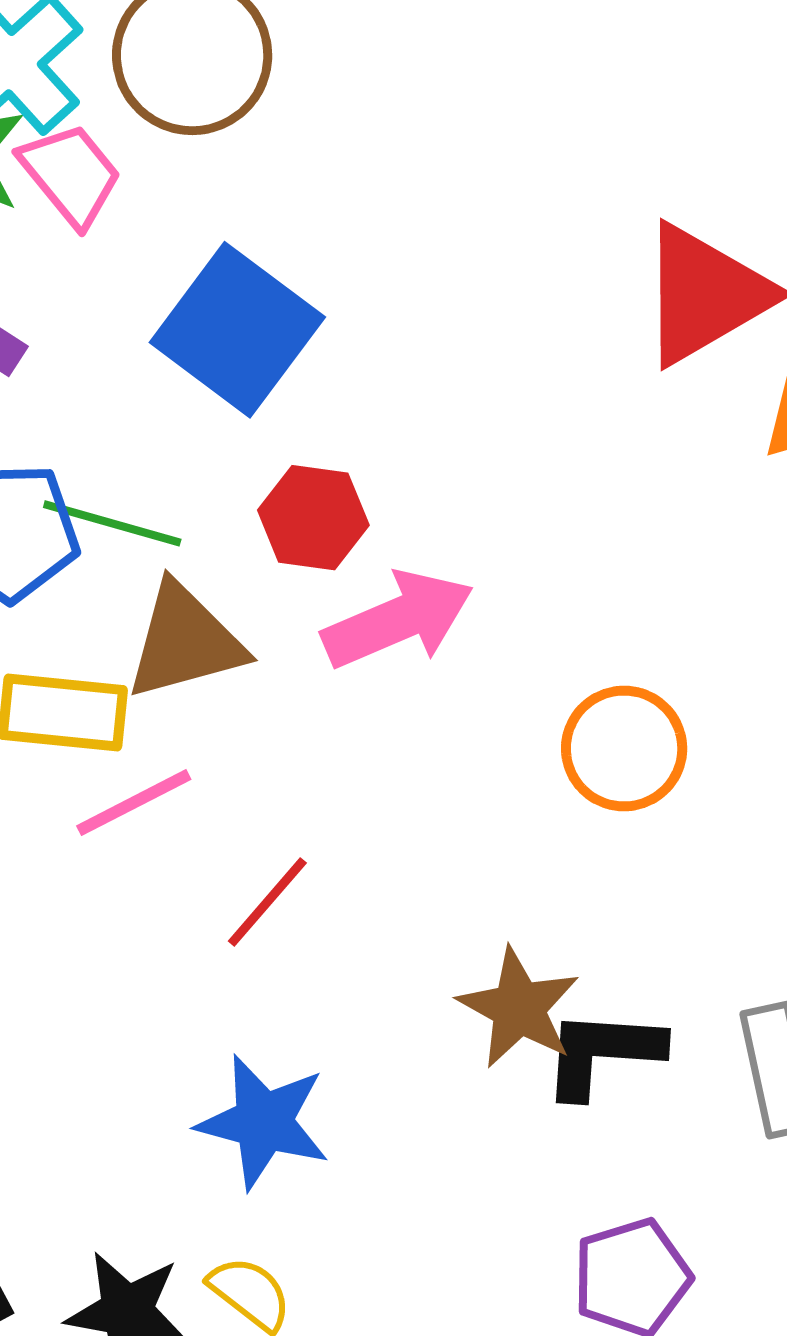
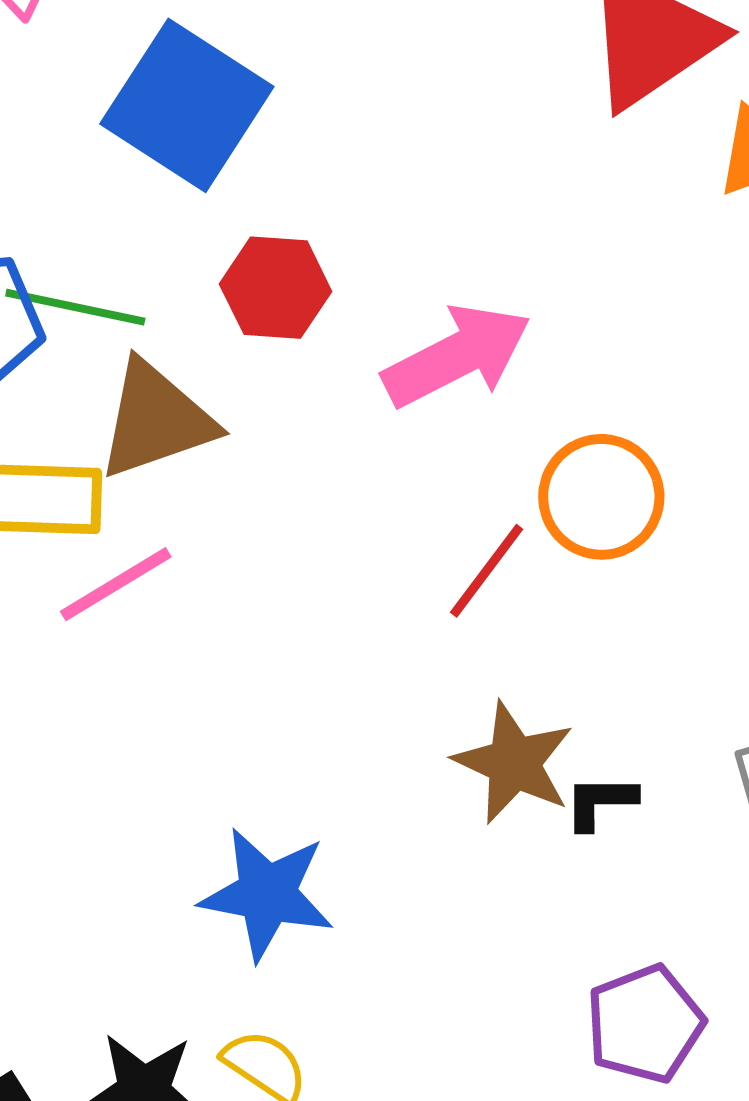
pink arrow: (398, 620) -> (457, 356), moved
red line: (267, 902) -> (487, 571), moved
black L-shape: (602, 1053) -> (600, 802), size x0.6

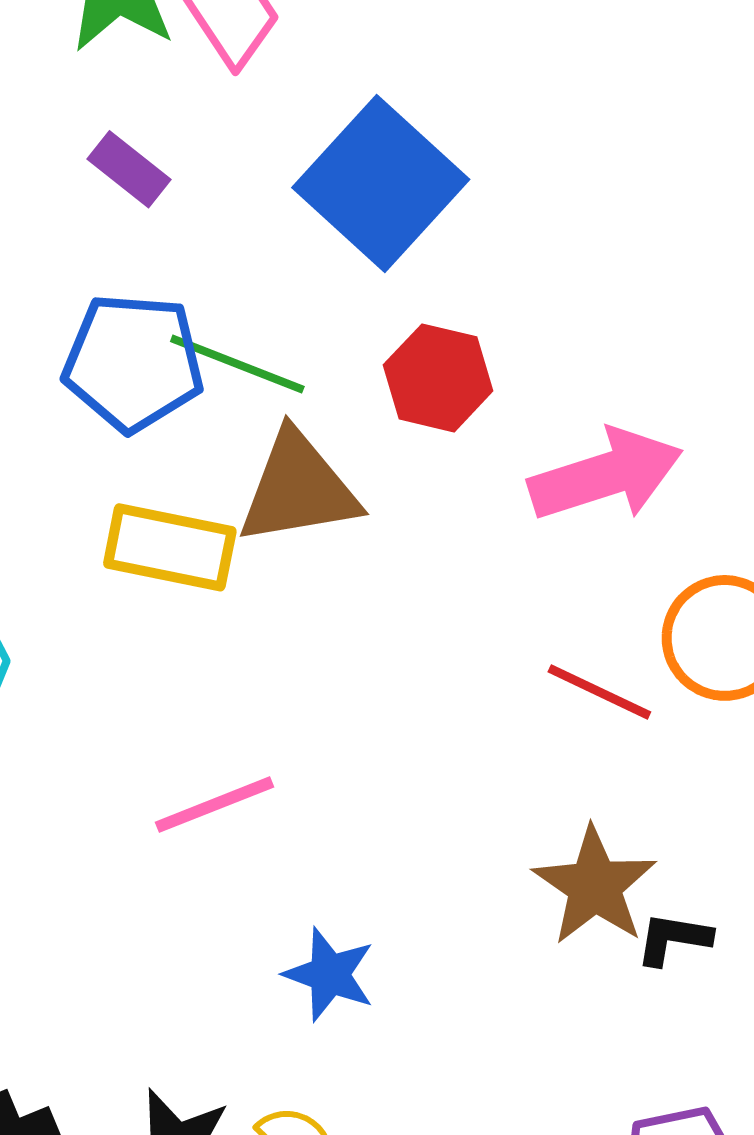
red line: (487, 571) -> (599, 692), turned 69
pink line: (116, 584) -> (215, 805), moved
blue star: (267, 894) -> (329, 974), size x0.7

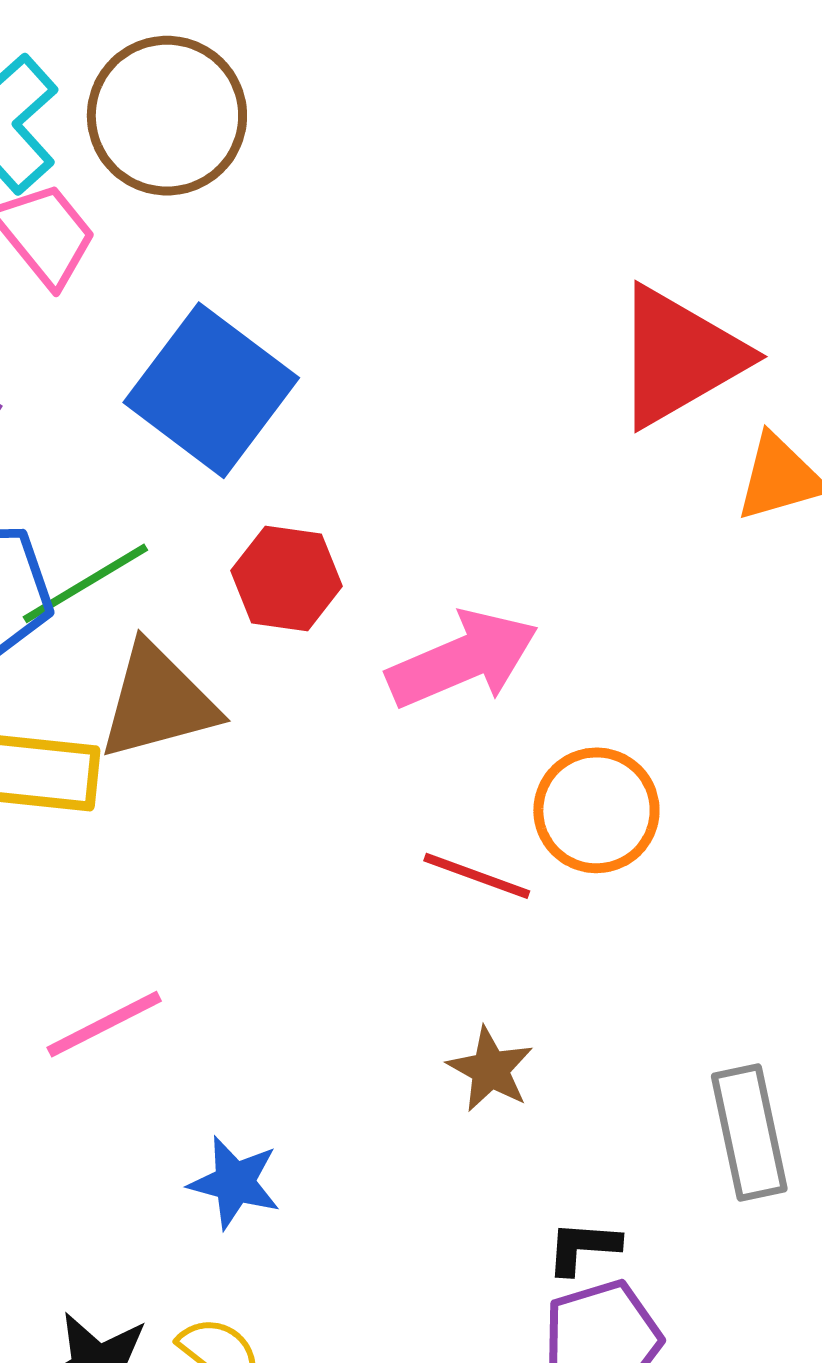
green line: (237, 364) -> (85, 583), turned -47
brown star: (595, 886) -> (490, 1069), size x0.7
black L-shape: (673, 939) -> (583, 1247), moved

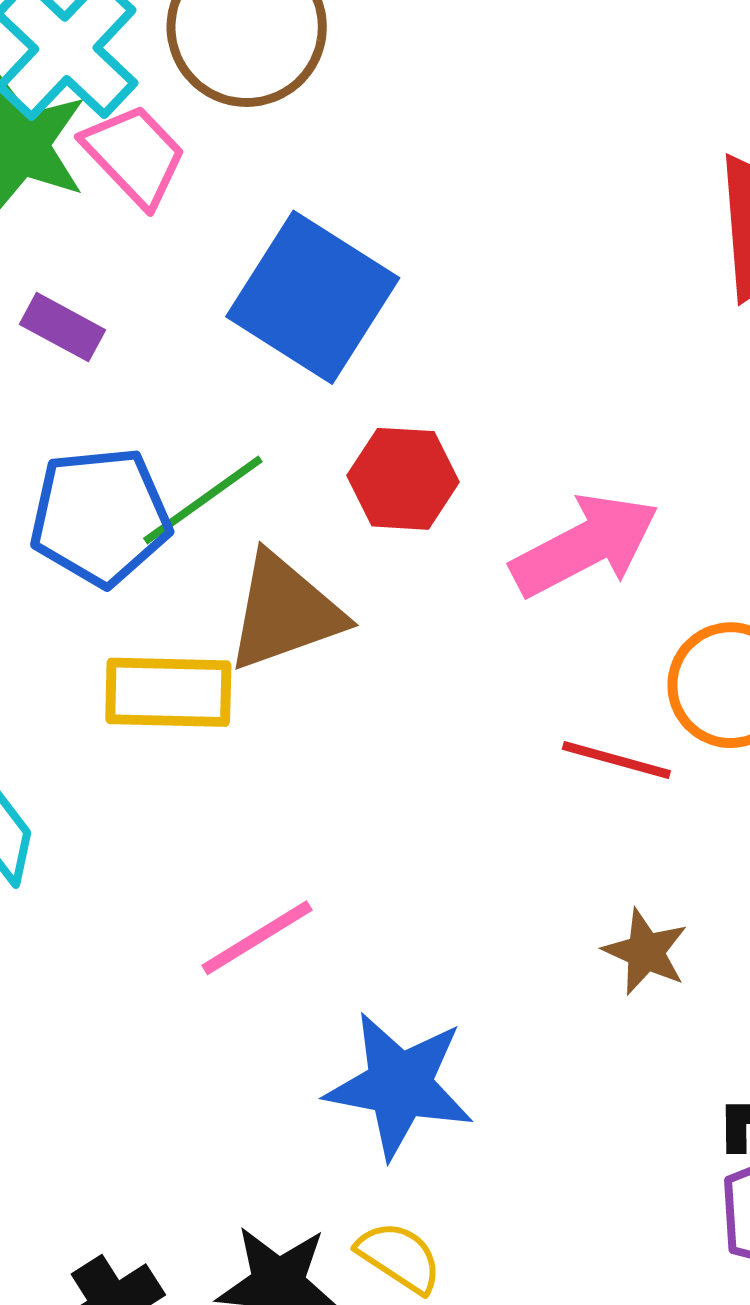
blue star: (235, 1183) -> (400, 1085), size x1.6

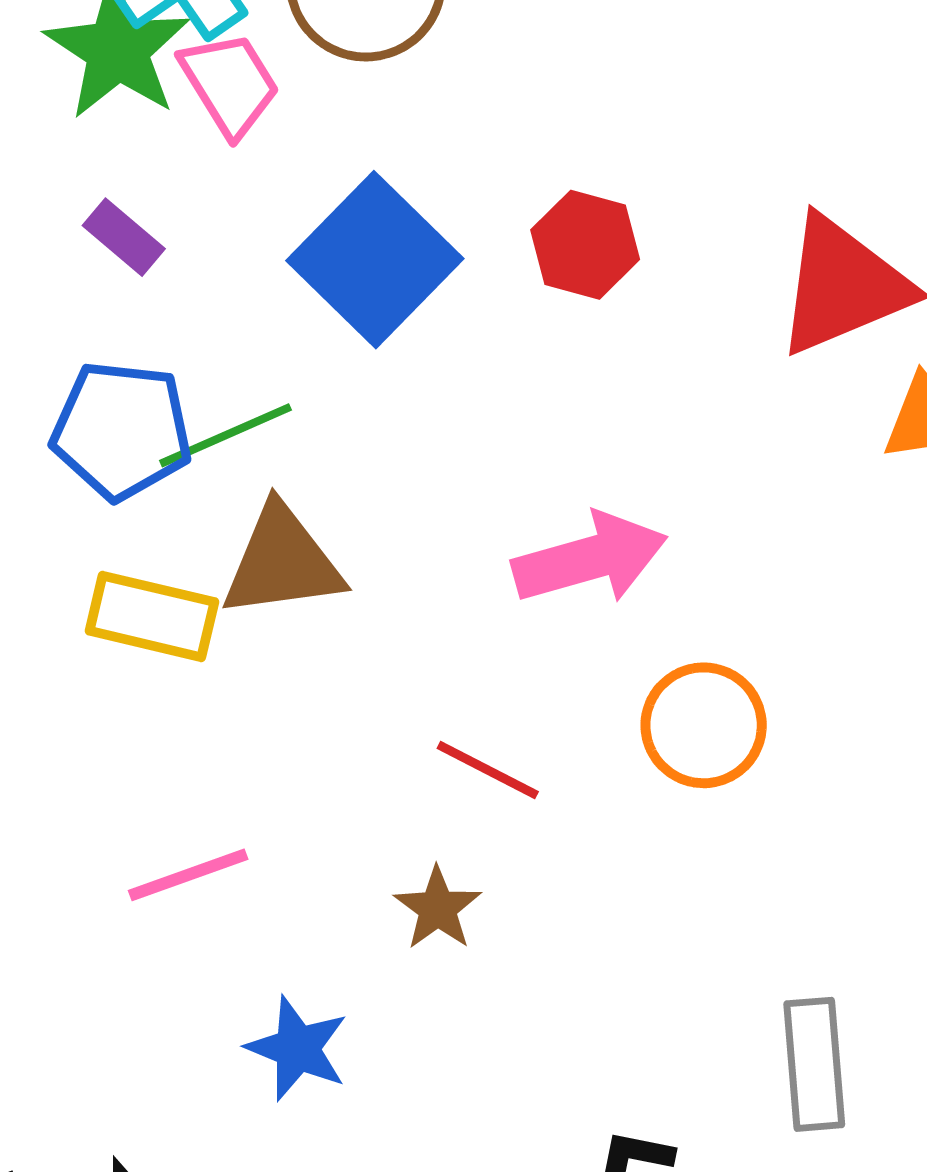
red hexagon: (403, 479) -> (585, 245), moved
red line: (616, 760) -> (488, 770), moved
brown star: (645, 952) -> (438, 908), moved
blue star: (400, 1085) -> (297, 1048), size x0.7

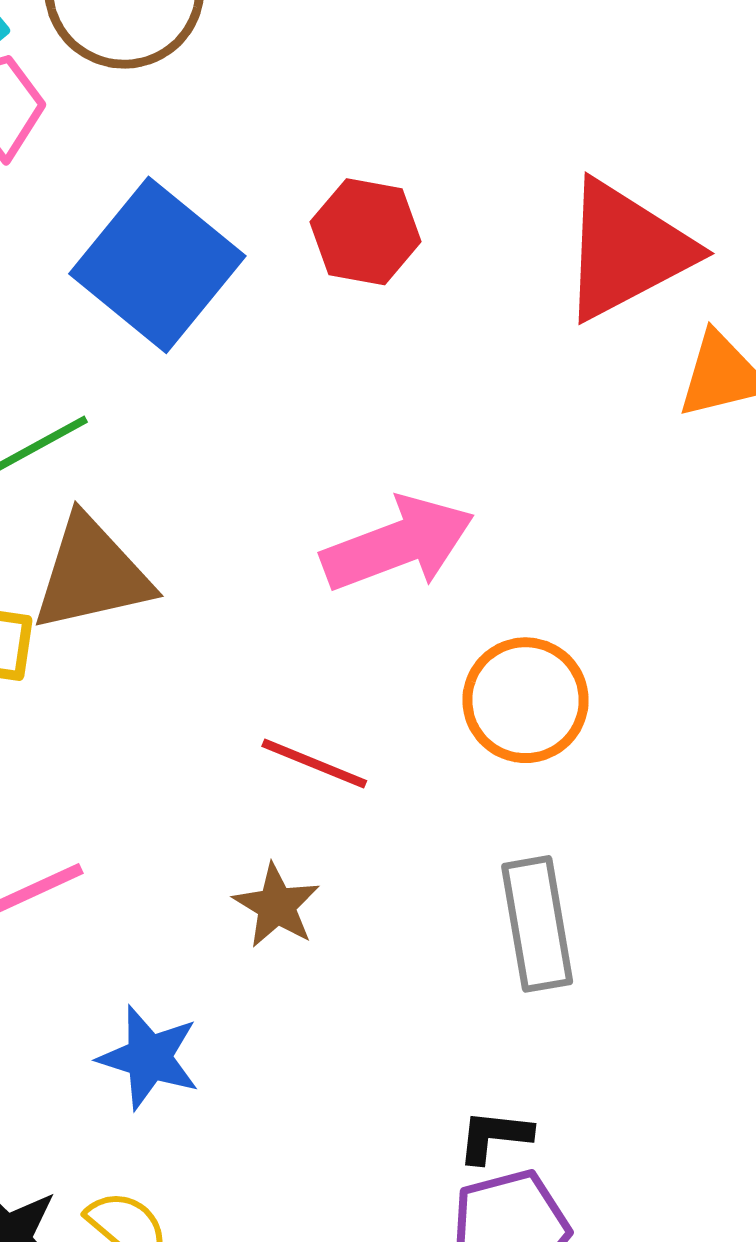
gray rectangle: (814, 1064) -> (537, 924), moved

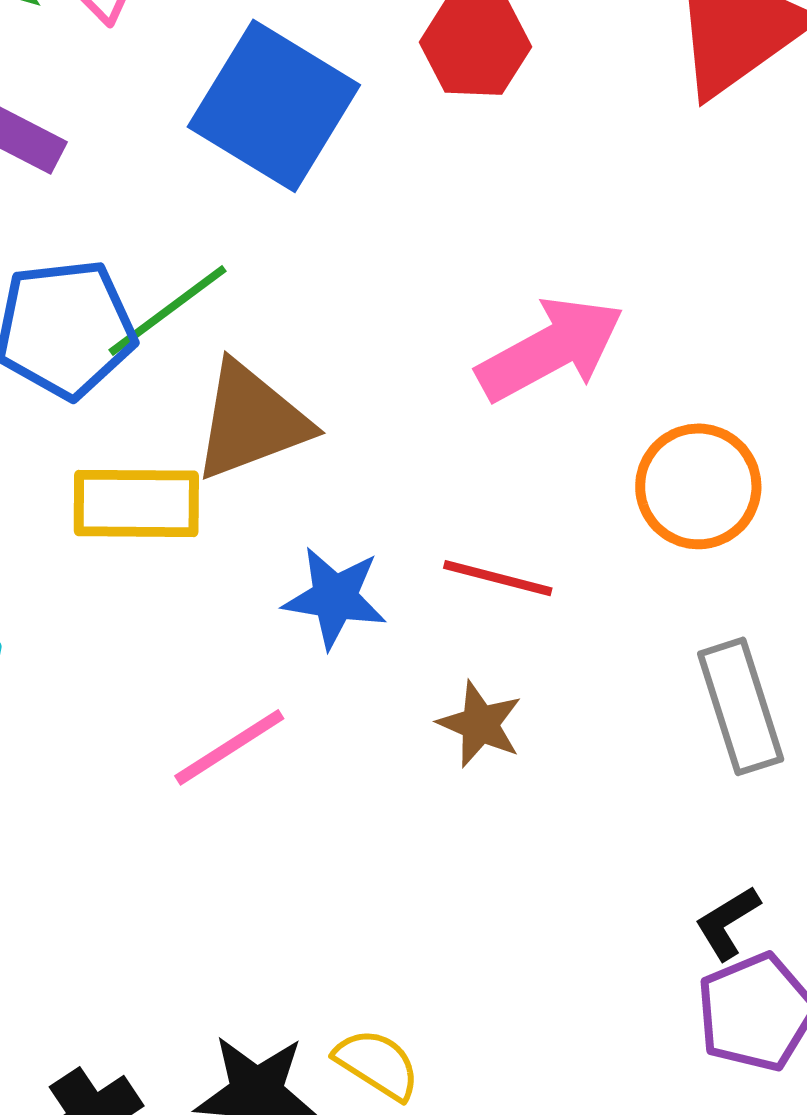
blue star: (149, 1058) -> (335, 598), moved
black L-shape: (494, 1136) -> (727, 923), turned -30

